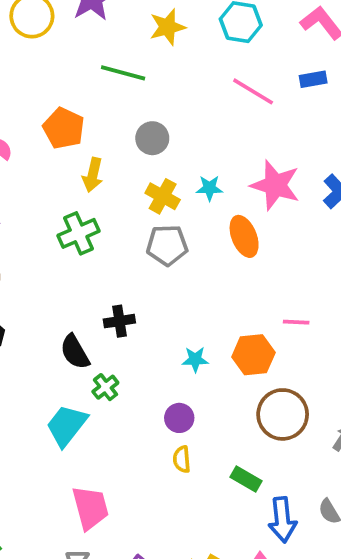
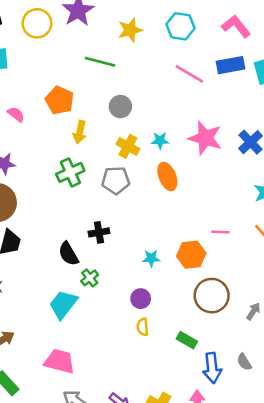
blue rectangle: (313, 79) -> (231, 65), size x1.5
orange ellipse: (244, 236) -> (167, 176), moved
gray pentagon: (167, 245) -> (116, 180), moved
pink trapezoid: (90, 508) -> (59, 361), moved, turned -60

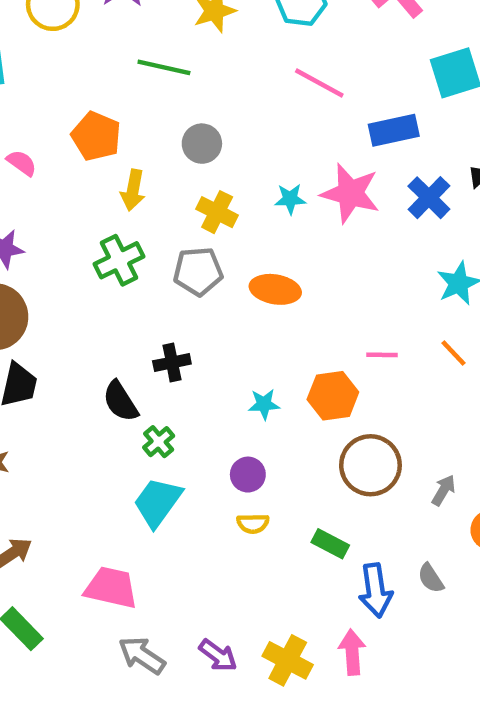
blue rectangle: (231, 65) -> (394, 130), moved
cyan star: (160, 140) -> (290, 199), moved
orange ellipse: (167, 176) -> (275, 289), moved, turned -56
cyan trapezoid: (63, 304) -> (158, 502), moved
yellow semicircle: (143, 327) -> (253, 524), turned -84

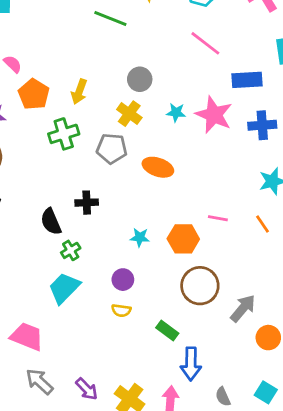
orange pentagon: (96, 136) -> (34, 94), moved
gray circle: (202, 144) -> (140, 79), moved
blue cross: (429, 198) -> (262, 125), turned 32
gray arrow: (444, 490) -> (243, 308), size x1.5
gray semicircle: (431, 578) -> (223, 397), moved

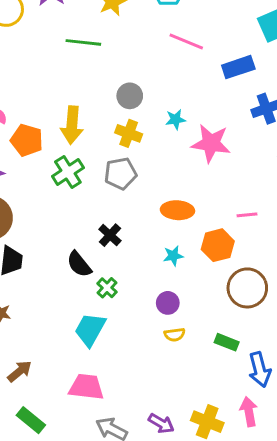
yellow arrow: (79, 92) -> (72, 125), size x1.4
pink star: (214, 115) -> (211, 143), moved
orange ellipse: (158, 167) -> (177, 210), moved
black cross: (87, 203) -> (110, 235), turned -30
cyan trapezoid: (64, 288) -> (90, 329), moved

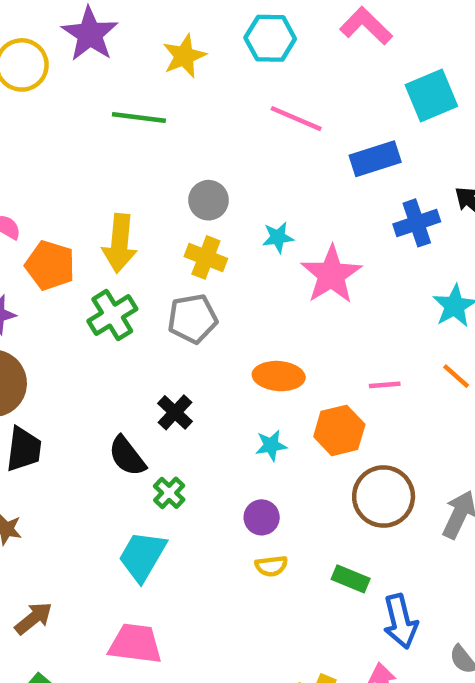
pink star: (211, 143) -> (331, 275), turned 30

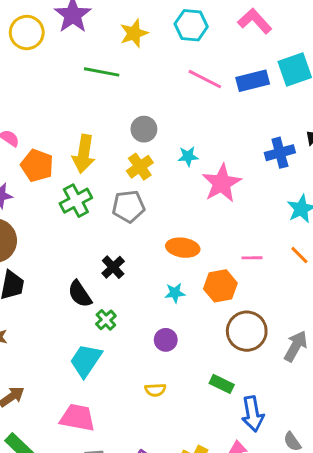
blue rectangle: (375, 159) -> (253, 81), moved
yellow cross: (206, 257) -> (140, 167), turned 30
yellow semicircle: (271, 566) -> (155, 390), moved

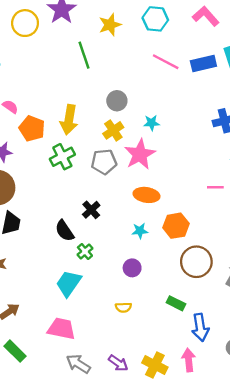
green line: (102, 72) -> (84, 55), turned 60
pink star: (222, 183) -> (140, 154), moved
pink line: (252, 258) -> (215, 187), moved

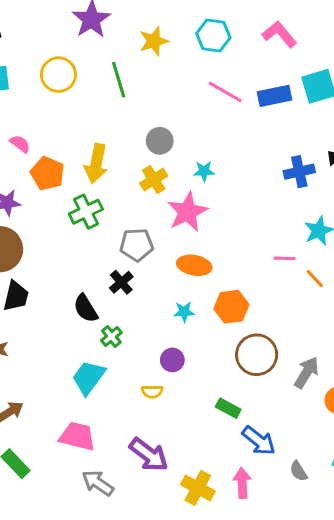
yellow circle: (25, 23) -> (58, 75), moved
gray pentagon: (104, 162) -> (137, 245), moved
yellow semicircle: (123, 307) -> (152, 392), moved
blue arrow: (200, 327) -> (259, 441), turned -44
purple arrow: (118, 363) -> (149, 455), moved, size x1.5

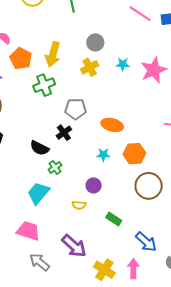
pink star: (187, 212) -> (154, 70), moved
black semicircle: (86, 308) -> (39, 148), turned -36
green rectangle: (228, 408) -> (114, 219), moved

